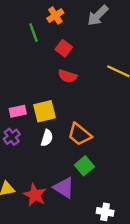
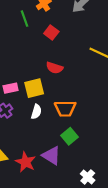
red semicircle: (67, 76) -> (54, 68), moved
orange trapezoid: (80, 134) -> (65, 108), turned -40
white cross: (105, 212) -> (88, 177), turned 32

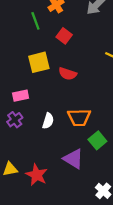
yellow square: (34, 88) -> (39, 62), moved
green square: (69, 136) -> (97, 140), moved
purple triangle: (51, 156) -> (73, 159), moved

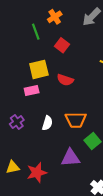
pink rectangle: (21, 96) -> (32, 90), moved
purple triangle: (73, 159) -> (70, 158), turned -36
red star: (37, 175) -> (37, 173), turned 30

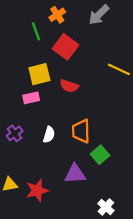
red square: (62, 45) -> (66, 47), size x1.5
orange trapezoid: (76, 120) -> (81, 131), turned 90

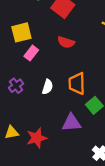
yellow square: (39, 74) -> (21, 32), moved
pink rectangle: (31, 98) -> (31, 53), turned -40

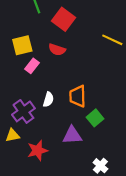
red semicircle: (66, 42) -> (57, 50), moved
purple cross: (16, 86) -> (23, 111), moved, size x1.5
yellow triangle: (12, 132) -> (13, 135), moved

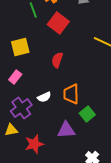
red semicircle: (57, 50) -> (57, 60), moved, turned 91
pink rectangle: (32, 66) -> (15, 77), moved
white semicircle: (48, 100) -> (44, 97), turned 48

